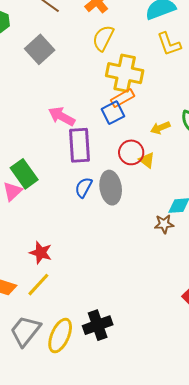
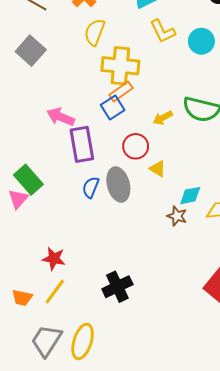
yellow triangle: (147, 160) -> (158, 169), moved
brown star: (164, 224) -> (177, 216), turned 30
black cross: (98, 325) -> (117, 287), moved

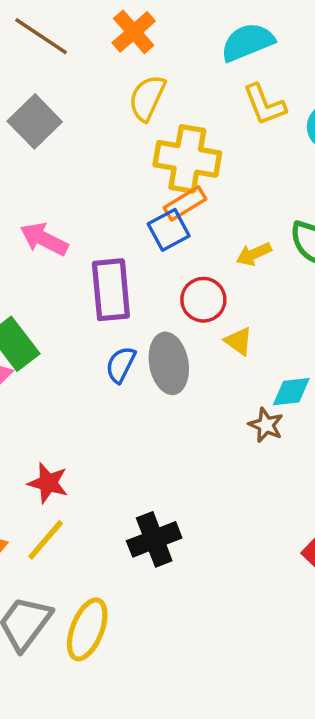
pink arrow: (61, 117) -> (44, 239), moved

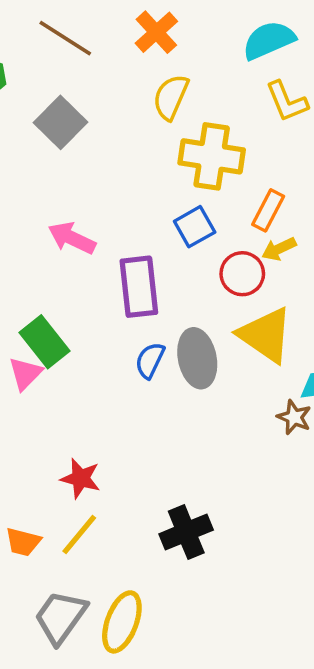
orange rectangle: (185, 203) -> (268, 210), moved, turned -30
red circle: (203, 300) -> (242, 274), moved
yellow triangle: (238, 341) -> (266, 335), size x2.0

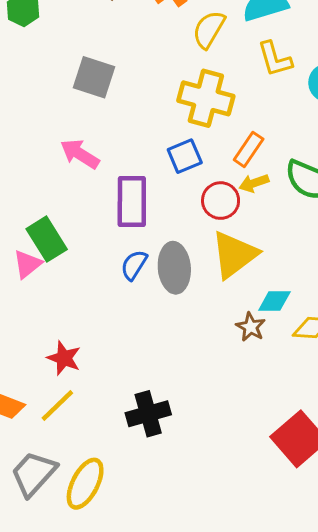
yellow semicircle: (171, 97) -> (209, 29), moved
gray square: (61, 122) -> (94, 77), moved, turned -33
yellow triangle: (266, 335) -> (234, 255), turned 42

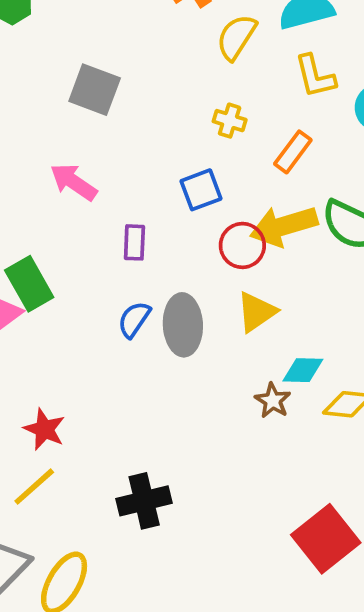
yellow cross: (206, 98) -> (230, 121), size x0.5
orange rectangle: (249, 149) -> (293, 152), moved
yellow arrow: (254, 183) -> (284, 226), size x1.8
purple rectangle: (132, 202) -> (134, 242), size x0.6
yellow triangle: (234, 255) -> (256, 312), size x0.7

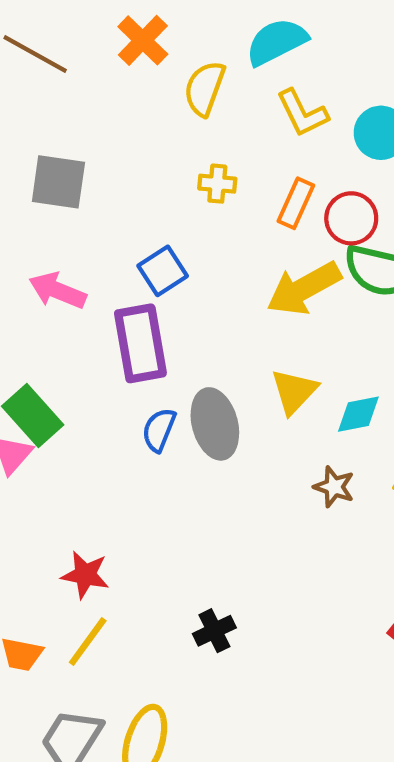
blue square: (201, 190) -> (163, 271), moved
purple rectangle: (134, 242) -> (140, 343), size x1.8
red circle: (242, 245) -> (351, 218), moved
cyan diamond: (303, 370) -> (358, 414), moved
black cross: (144, 501) -> (214, 631), size x0.7

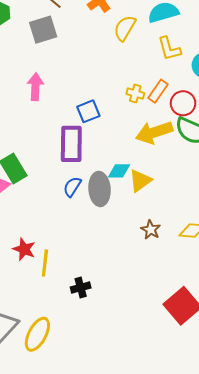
gray square: (58, 182) -> (43, 30), moved, turned -36
yellow cross: (217, 184) -> (135, 93), moved
pink arrow: (58, 291) -> (35, 87), moved, turned 60
cyan diamond: (358, 414) -> (119, 171), moved
yellow line: (88, 641) -> (45, 263), moved, turned -40

